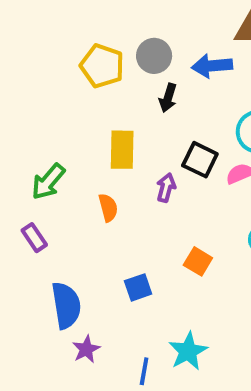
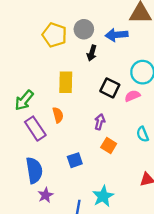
purple arrow: (166, 188) -> (100, 122), moved
purple rectangle: (34, 238) -> (35, 129), moved, size x1.5

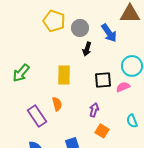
yellow pentagon: (55, 35) -> (54, 21), moved
blue arrow: (117, 35) -> (109, 33), turned -120
black square: (110, 88) -> (103, 80), turned -30
green arrow: (24, 100) -> (21, 73), moved

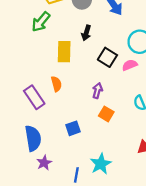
black arrow: (87, 49) -> (86, 33), moved
green arrow: (21, 73) -> (41, 22), moved
black square: (103, 80) -> (107, 57), turned 36

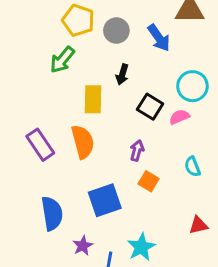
orange semicircle: (56, 84) -> (83, 142), size x1.6
purple rectangle: (34, 97) -> (40, 145), moved
blue square: (73, 128) -> (105, 200), size x1.6
purple star: (44, 163) -> (83, 246), moved

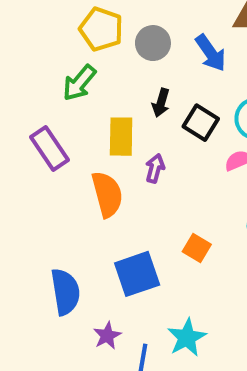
black square: (150, 107) -> (201, 123), moved
purple rectangle: (40, 145) -> (49, 149), moved
purple arrow: (137, 151) -> (155, 168), moved

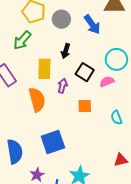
black square: (201, 123) -> (85, 72), moved
orange square: (197, 248) -> (85, 106), moved, turned -32

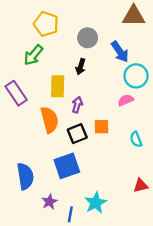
gray circle: (61, 19) -> (88, 38), moved
blue arrow: (92, 24) -> (120, 52), moved
black square: (85, 72) -> (77, 134), moved, turned 36

